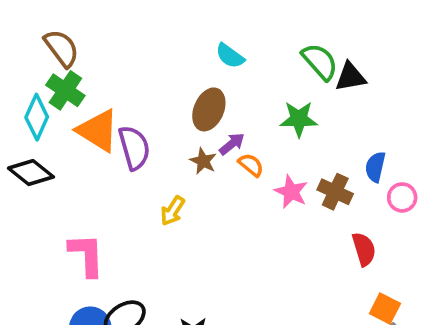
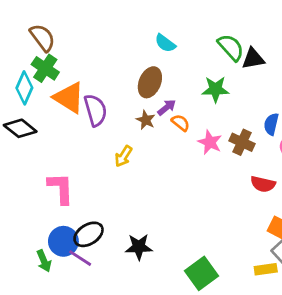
red semicircle: (364, 249) -> (263, 184), turned 120

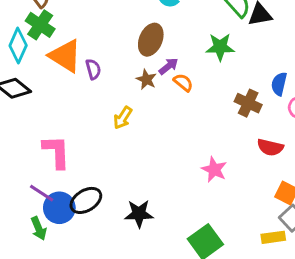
purple semicircle: (96, 110) -> (93, 69), size x0.6
pink star: (210, 142) -> (214, 169), moved
purple line: (80, 258) -> (42, 193), moved

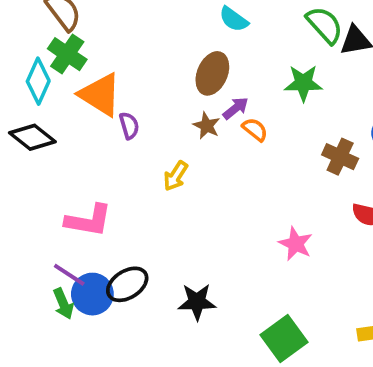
purple semicircle: (93, 69) -> (129, 126), moved
pink L-shape: (56, 152) -> (89, 220), turned 102
green arrow: (39, 228) -> (63, 304), moved

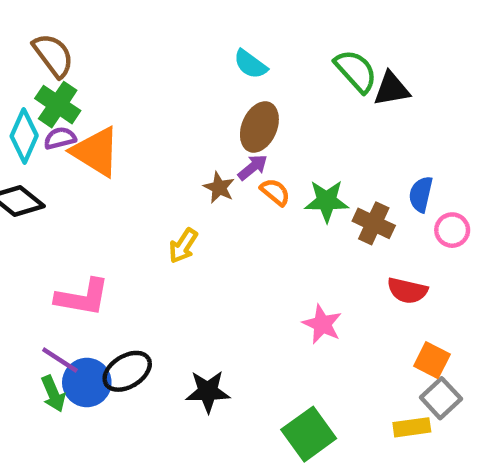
brown ellipse: (212, 73) -> (259, 127), moved
green star: (303, 83) -> (327, 201), moved
purple semicircle: (129, 126) -> (60, 138), moved, turned -88

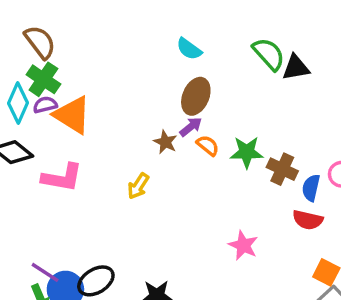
blue semicircle: (421, 194) -> (311, 188), moved
pink L-shape: (82, 297) -> (62, 178), moved

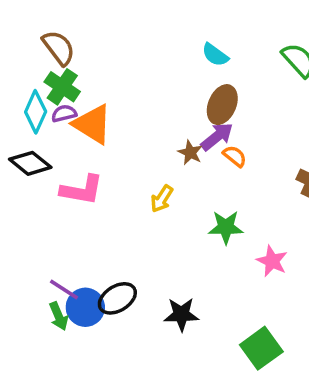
purple arrow: (191, 127) -> (217, 137), size x1.4
green star: (247, 152) -> (226, 227), moved

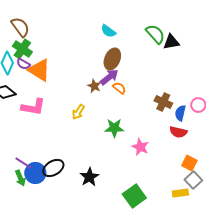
purple semicircle: (64, 113) -> (23, 64), turned -136
black star: (181, 314) -> (89, 177), turned -30

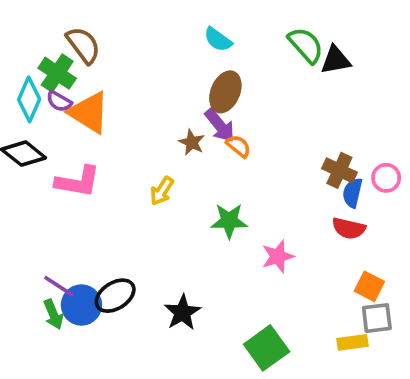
brown semicircle: (20, 27) -> (83, 45), moved
purple arrow: (109, 77) -> (220, 126), turned 90
brown cross: (163, 102) -> (339, 170), moved
pink star: (140, 147) -> (278, 256), turned 30
gray square: (193, 180) -> (377, 318), turned 36

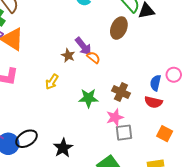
brown ellipse: (225, 92) -> (119, 28), moved
brown cross: (339, 170) -> (121, 92), moved
gray square: (377, 318) -> (124, 133), moved

